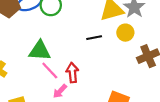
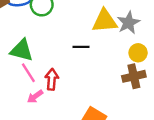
yellow circle: (125, 33) -> (138, 53), moved

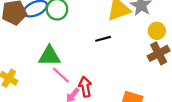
red arrow: (52, 79) -> (85, 87), moved

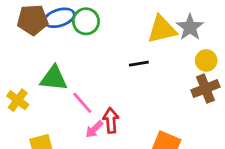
green triangle: (49, 56) -> (54, 78), moved

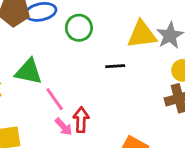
green circle: (86, 21) -> (79, 28), moved
pink arrow: (94, 129) -> (64, 127), turned -96

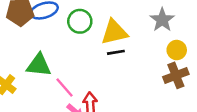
yellow triangle: (142, 34) -> (114, 32), moved

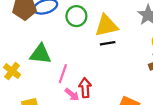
pink line: (64, 87) -> (63, 74), turned 60

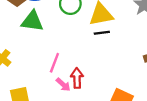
green triangle: (41, 54) -> (32, 21), moved

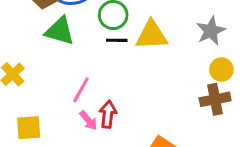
black line: (102, 33) -> (117, 40), moved

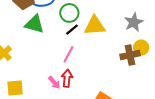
black line: (117, 40) -> (72, 30), turned -40
pink line: (81, 90) -> (68, 54), moved
brown cross: (215, 99) -> (130, 55), moved

